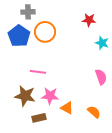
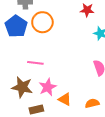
pink star: (50, 96) -> (48, 87), turned -30
orange semicircle: (94, 112) -> (92, 103), turned -56

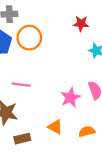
pink star: (48, 87) -> (70, 97), moved

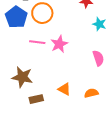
pink line: (21, 85) -> (37, 42), moved
pink star: (70, 97) -> (59, 44), moved

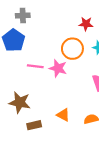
orange circle: (42, 13) -> (72, 49), moved
pink star: (59, 44) -> (58, 68), turned -30

